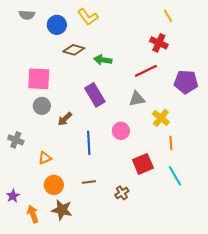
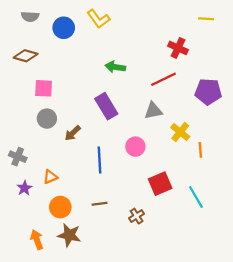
yellow line: (168, 16) -> (206, 19), moved, turned -56
brown diamond: (74, 50) -> (26, 56), moved
pink square: (39, 79) -> (44, 88), size x0.7
orange line: (171, 143) -> (200, 150), moved
purple star: (13, 196) -> (24, 188), moved

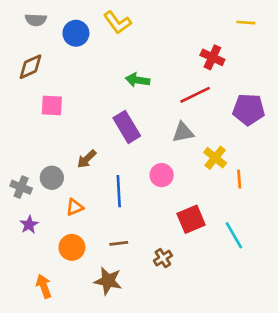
brown diamond: (26, 56) -> (30, 67), turned -40
gray circle: (47, 119) -> (52, 178), moved
orange triangle: (50, 177) -> (75, 207), moved
brown star: (69, 235) -> (108, 281), moved

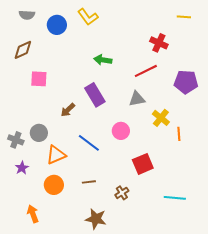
brown arrow: (87, 159) -> (68, 110), moved
blue line: (119, 191) -> (89, 143), turned -50
orange triangle: (75, 207) -> (56, 155), size x1.5
cyan line: (234, 235) -> (175, 198), moved, turned -55
brown star: (108, 281) -> (96, 219), moved

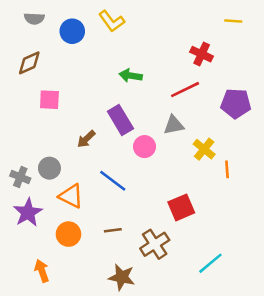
pink circle: (121, 131) -> (145, 147), moved
orange triangle: (56, 155) -> (71, 196), turned 50
purple star: (22, 168) -> (28, 213), size x1.6
brown cross: (122, 193) -> (155, 244), size x1.6
cyan line: (175, 198) -> (210, 263), moved, turned -45

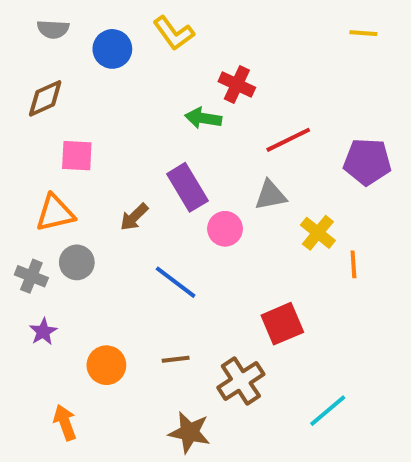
red cross: (202, 54) -> (237, 85), moved
orange triangle: (71, 196) -> (55, 213), moved, turned -40
purple star: (28, 213) -> (43, 332), size x0.6

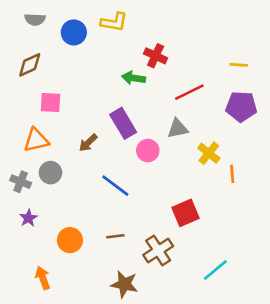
yellow L-shape: (174, 33) -> (114, 22), turned -44
yellow line: (363, 33) -> (239, 65), moved

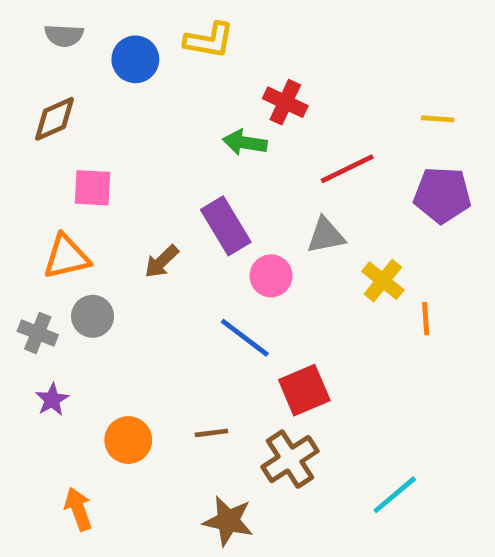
blue line: (115, 186) -> (245, 338), moved
red square: (185, 213) -> (304, 390), moved

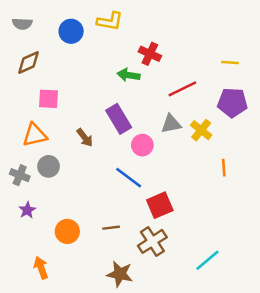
gray semicircle: (64, 36) -> (22, 24), moved
brown arrow: (162, 262) -> (85, 138), turned -84
yellow cross: (383, 281) -> (201, 130), moved

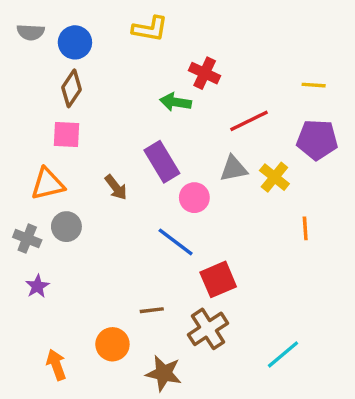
blue circle: (71, 31) -> (75, 42), moved
brown diamond: (28, 63) -> (72, 88), moved, turned -32
orange circle: (67, 231) -> (112, 344), moved

